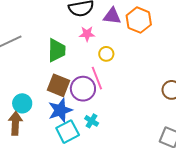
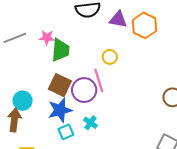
pink star: (87, 34) -> (47, 38), moved
cyan square: (68, 132) -> (66, 132), size x0.7

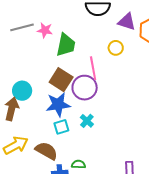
pink star: (47, 38) -> (45, 30), moved
yellow circle: (110, 57) -> (116, 48), moved
pink line: (99, 80) -> (93, 68), moved

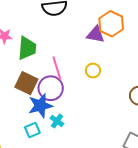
purple triangle: (127, 22) -> (96, 34), moved
yellow circle: (116, 48) -> (93, 71), moved
blue star: (58, 105) -> (40, 106), moved

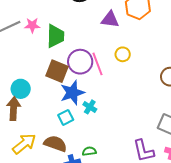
purple triangle: (96, 34) -> (110, 19), moved
pink line: (57, 68) -> (97, 64), moved
purple circle: (51, 88) -> (80, 62), moved

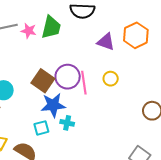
green trapezoid: (55, 36) -> (51, 27), moved
cyan cross: (90, 107) -> (67, 123), turned -32

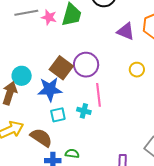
yellow circle: (111, 79) -> (137, 70), moved
pink line: (84, 83) -> (99, 95), moved
blue star: (53, 105) -> (50, 89), moved

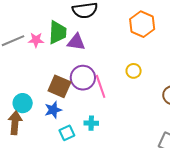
purple triangle: (126, 31) -> (76, 42), moved
blue star: (50, 89) -> (53, 110), size x0.7
pink line: (99, 95) -> (101, 86), moved

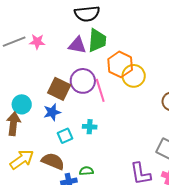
orange hexagon: (142, 24) -> (120, 64), moved
green trapezoid: (57, 32) -> (97, 40), moved
yellow circle: (134, 71) -> (134, 76), size x1.5

